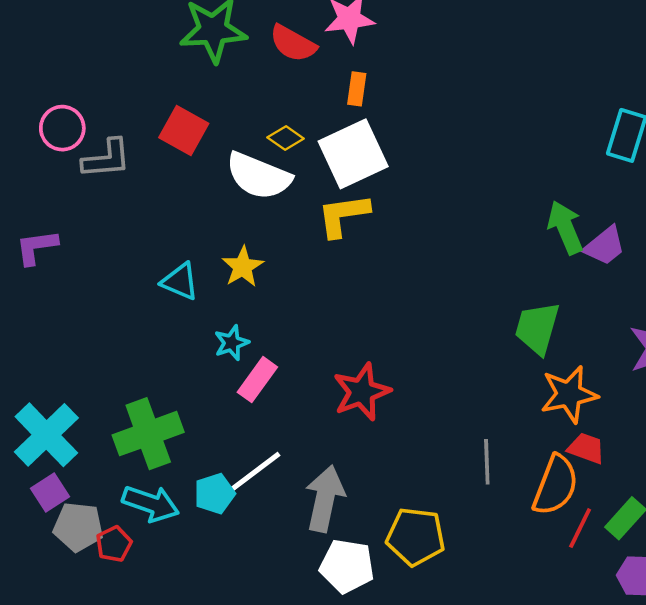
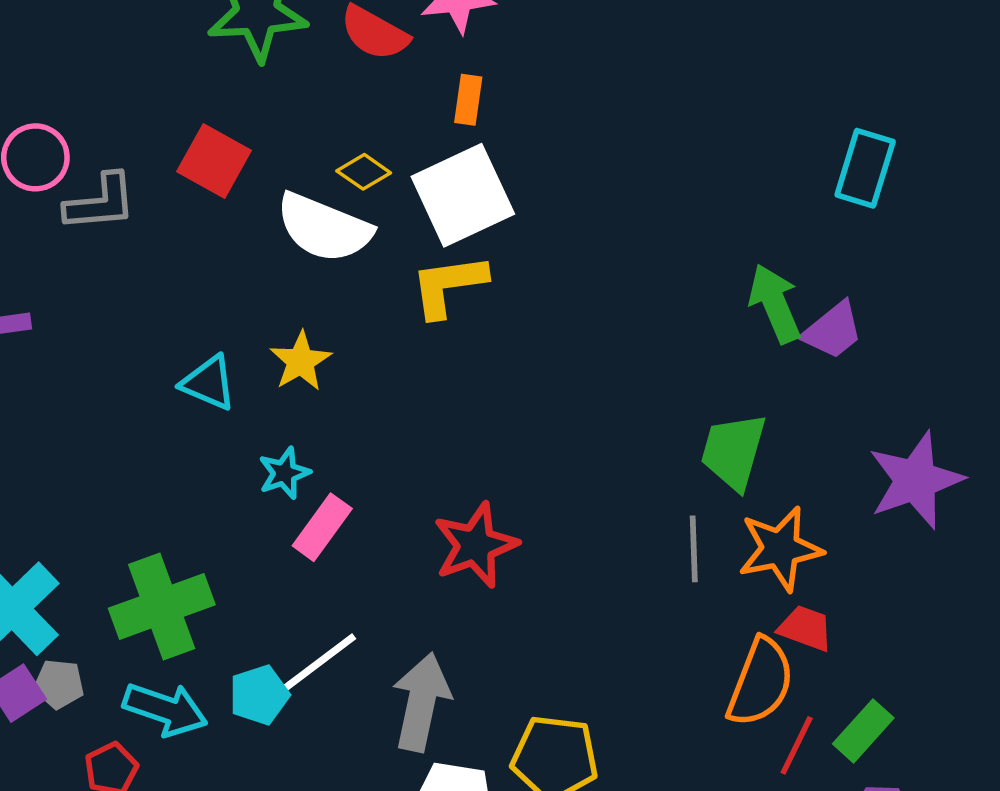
gray line: (487, 462) -> (694, 549), moved
gray pentagon: (78, 527) -> (59, 684), moved, size x0.7

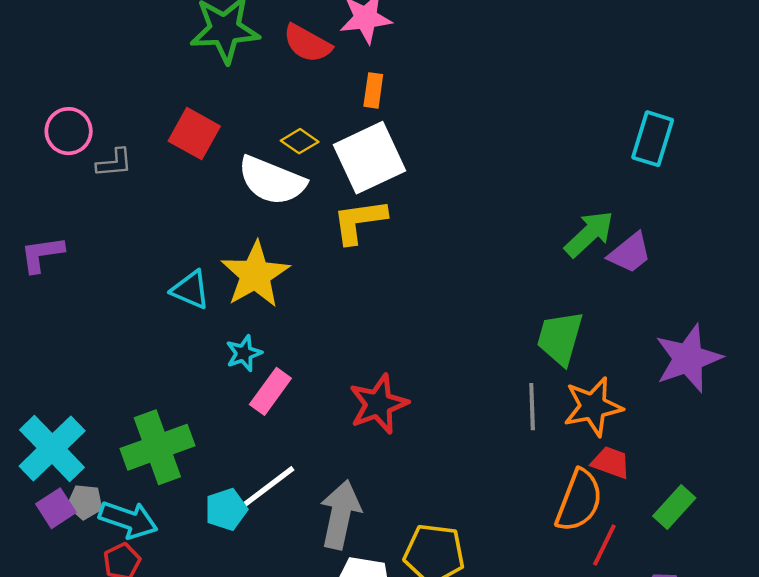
gray L-shape: (100, 202) -> (114, 163), size x0.7
green arrow: (775, 303) -> (589, 234), turned 70
yellow star: (301, 361) -> (255, 275), size x1.6
cyan arrow: (165, 709) -> (128, 520), moved
green rectangle: (863, 731) -> (674, 507), moved

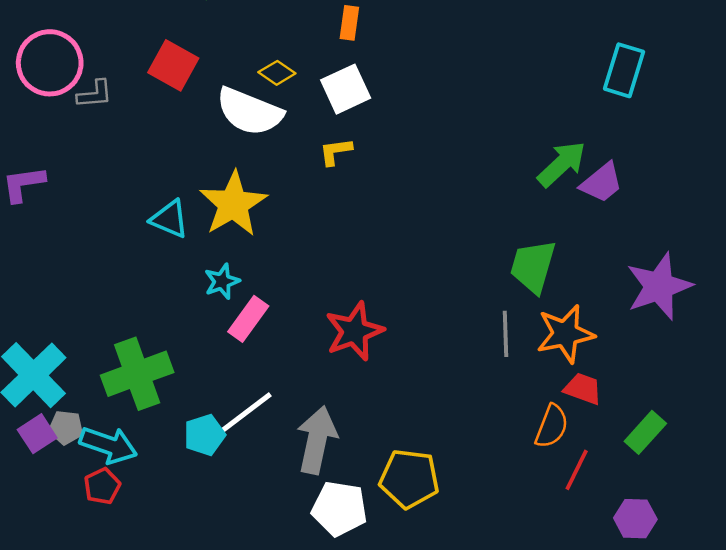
pink circle: (69, 131) -> (50, 63), size x1.4
white square: (370, 158) -> (346, 89), size x0.7
yellow L-shape: (359, 221) -> (336, 152), size x0.6
orange semicircle: (579, 501) -> (552, 426), size x0.7

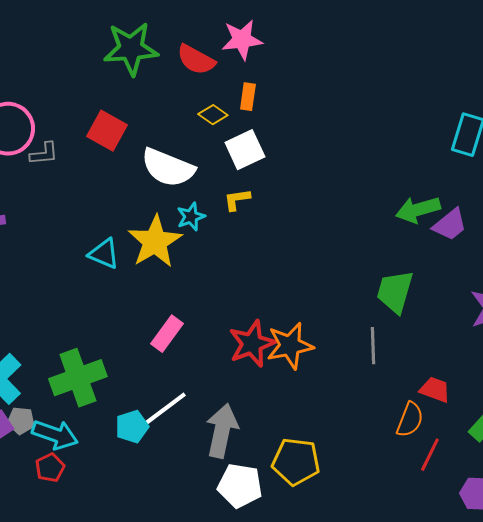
yellow diamond: (277, 73) -> (213, 115), moved
green arrow: (562, 164) -> (418, 210), turned -153
cyan star: (222, 281) -> (191, 217), moved
orange star: (565, 334) -> (290, 346), moved

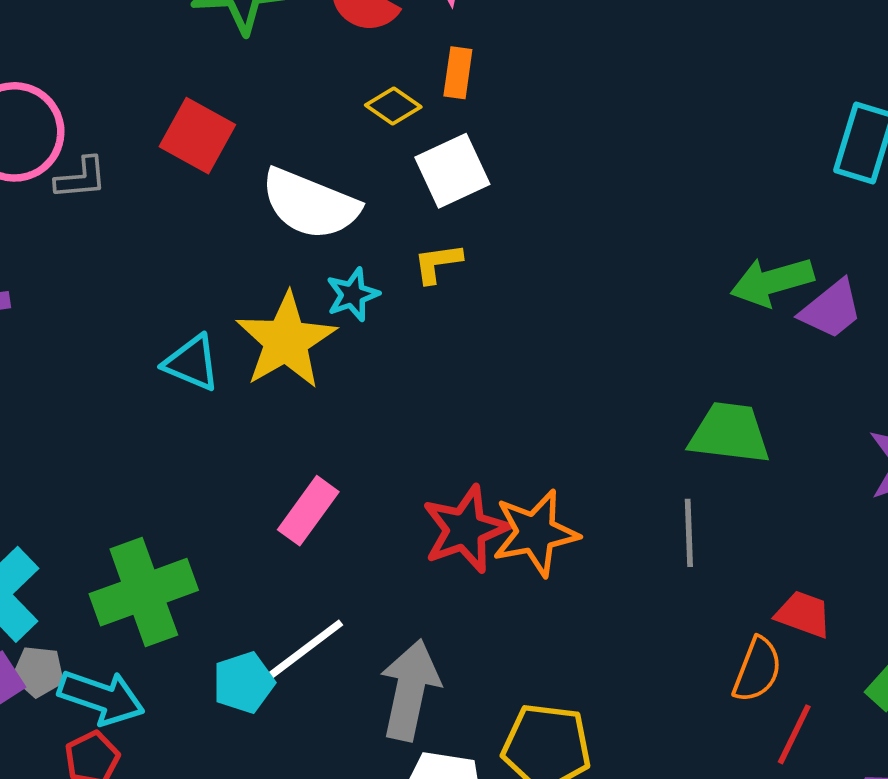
green trapezoid: (395, 292) -> (730, 433), turned 81

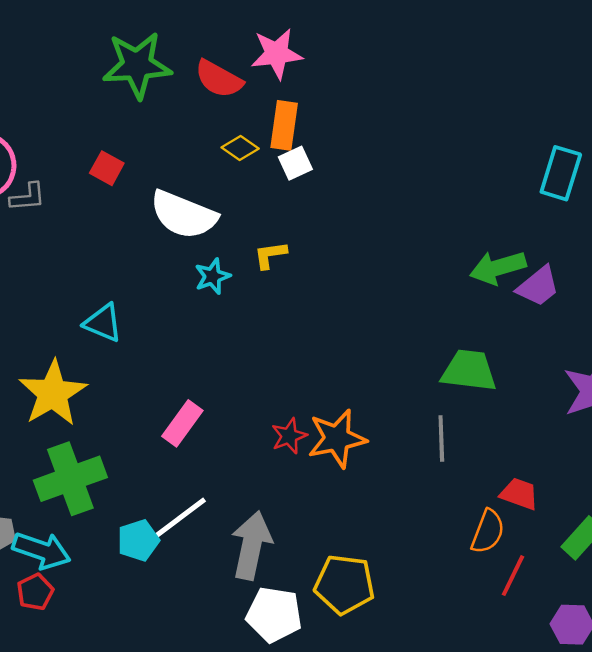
orange rectangle: (458, 73) -> (284, 125), size x1.4
red square: (197, 136) -> (107, 168), size x0.7
white square: (452, 171) -> (295, 163), moved, size x0.7
yellow star: (286, 341) -> (53, 393), moved
red star: (465, 529) -> (289, 436), size x0.6

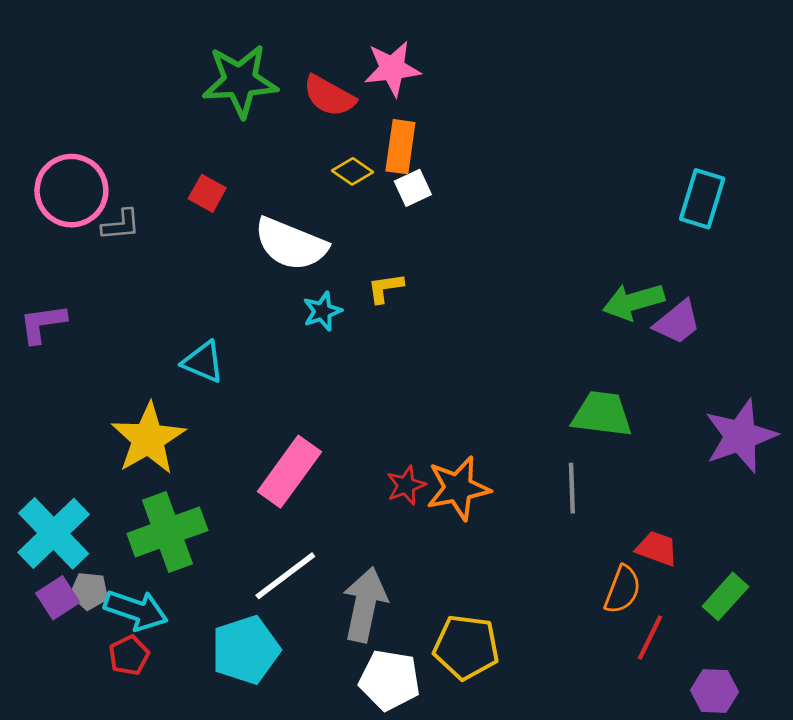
pink rectangle: (182, 423) -> (289, 472), size x1.4
cyan pentagon: (138, 540) -> (246, 650), moved, size x1.5

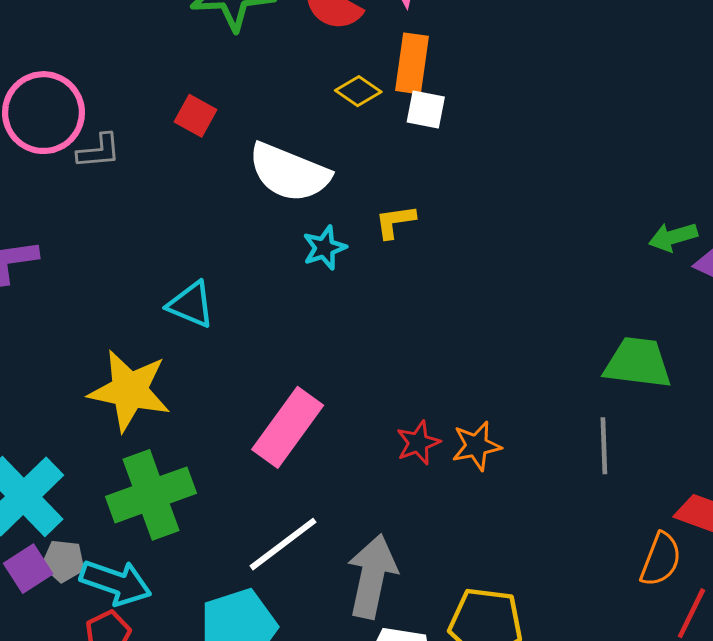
white square: (413, 188) -> (426, 110), turned 36
green arrow: (634, 302) -> (673, 237), size x0.7
yellow star: (148, 439) -> (129, 391), turned -30
orange star: (458, 488) -> (476, 446), size x0.7

